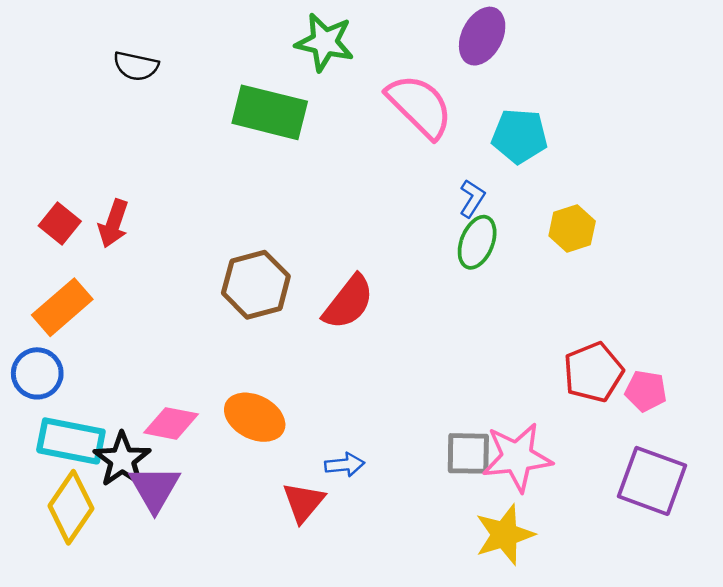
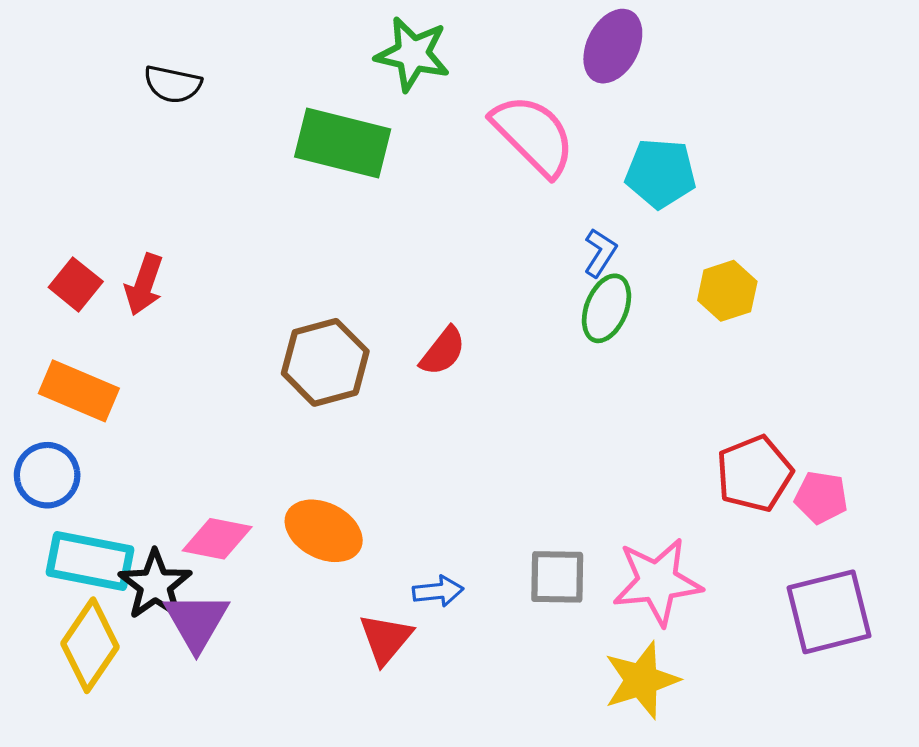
red semicircle: (348, 302) -> (443, 351), moved, size x0.7
orange rectangle: (62, 307) -> (79, 391), turned 64
gray square: (468, 453) -> (557, 577), moved
purple square: (652, 481) -> (829, 612), turned -34

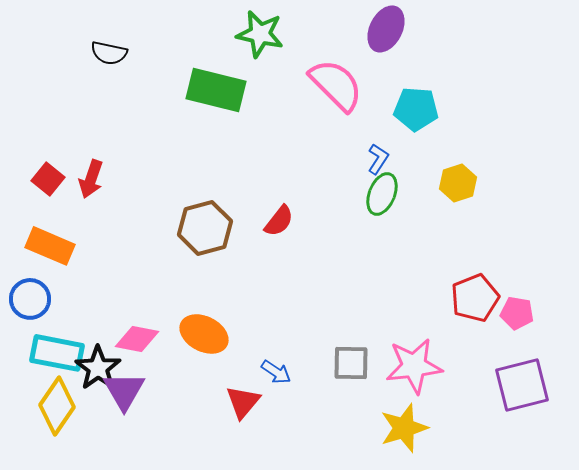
blue arrow: (438, 591) -> (276, 372), turned 40

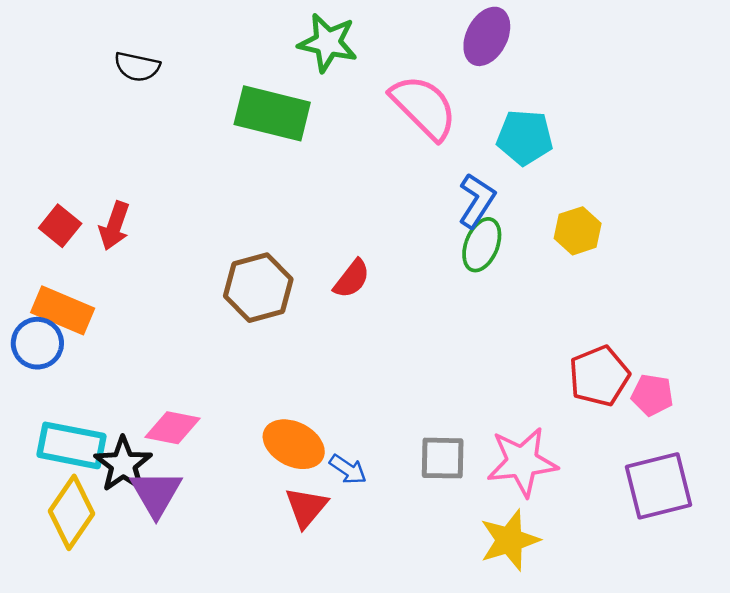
blue L-shape: (378, 159) -> (477, 201), size x1.4
blue circle: (30, 299) -> (37, 343), moved
orange ellipse: (204, 334) -> (294, 444), moved

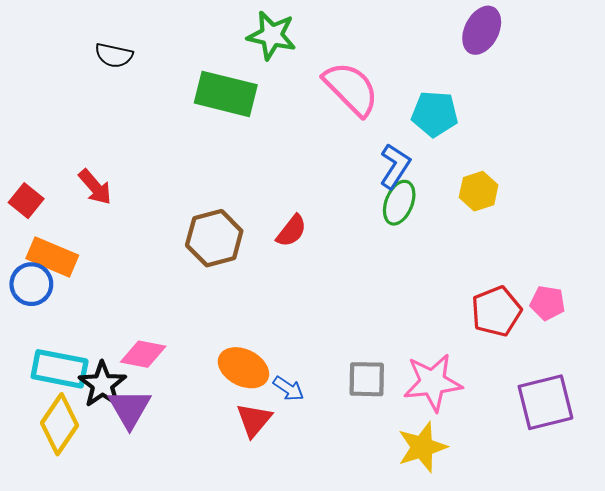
purple ellipse: (487, 36) -> (482, 30), moved
red square: (60, 226) -> (26, 201), moved
red arrow: (114, 226) -> (95, 187), turned -60
pink pentagon: (652, 395) -> (548, 303), moved

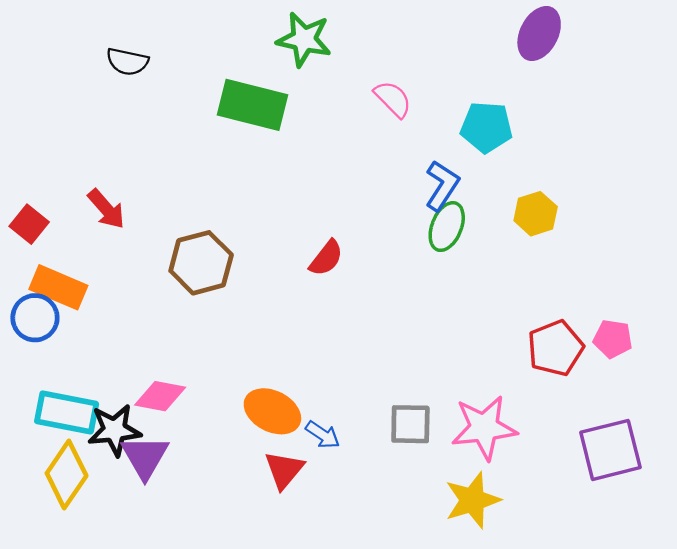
pink semicircle: (351, 89) -> (393, 99), size x0.6
brown hexagon: (214, 238) -> (201, 263), moved
black star: (102, 384) -> (115, 430), turned 30

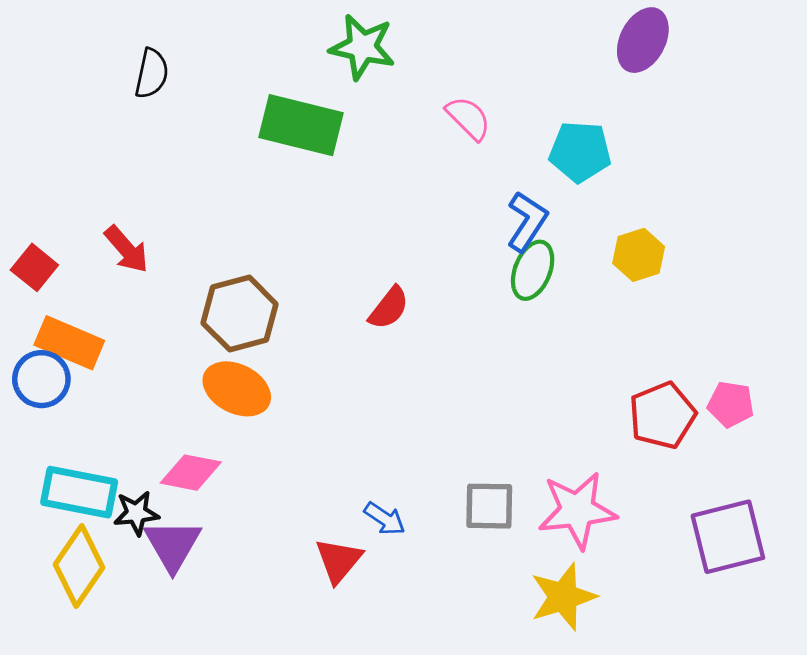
black semicircle: (127, 62) -> (152, 74), turned -90
orange ellipse: (272, 411) -> (237, 389), moved
black star: (115, 430) -> (136, 513), size x0.7

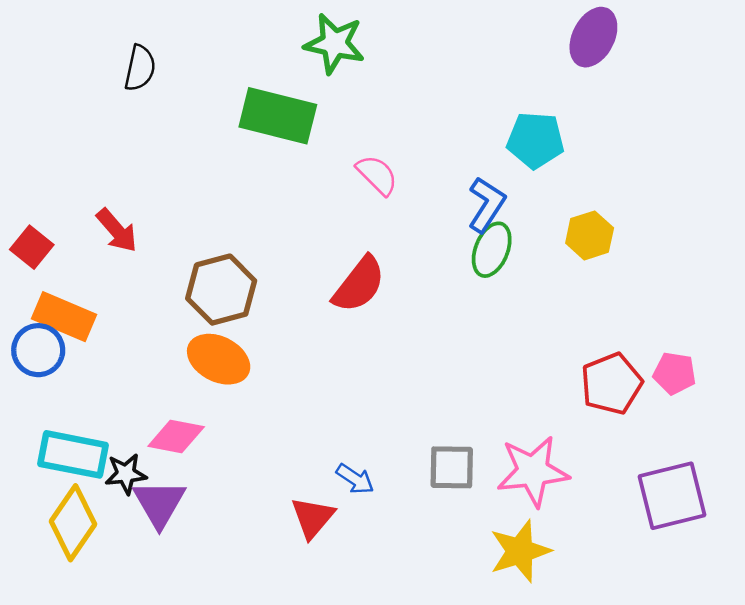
pink semicircle: (468, 118) -> (377, 175), moved
red semicircle: (389, 308) -> (359, 284), size x1.4

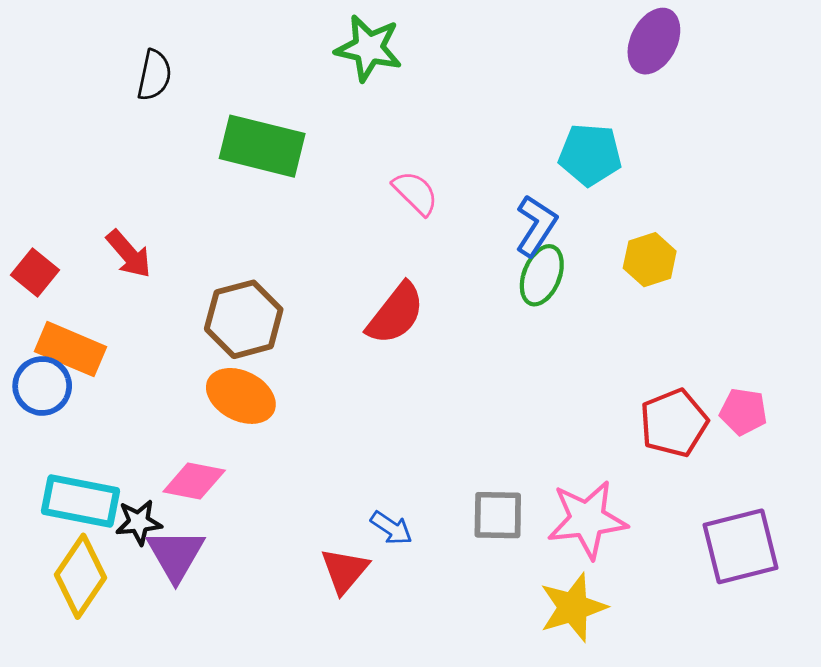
green rectangle: (278, 116) -> (262, 146), moved

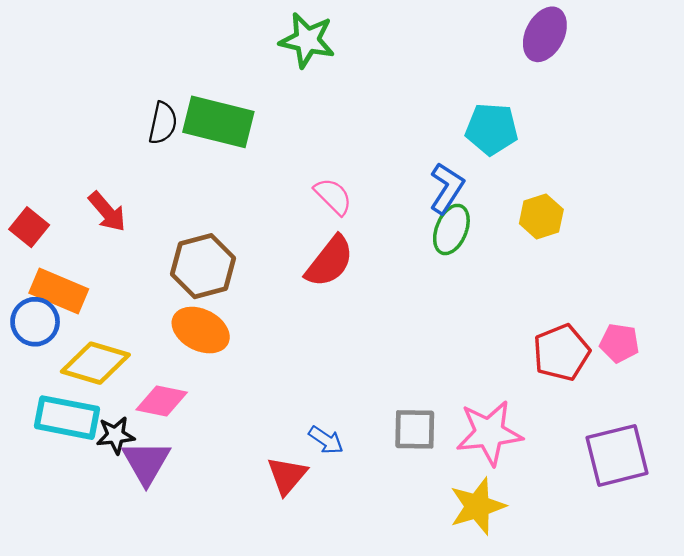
black semicircle: (154, 75) -> (163, 123), moved
pink semicircle: (415, 193) -> (333, 196), moved
yellow diamond: (80, 576) -> (95, 363), moved, turned 72

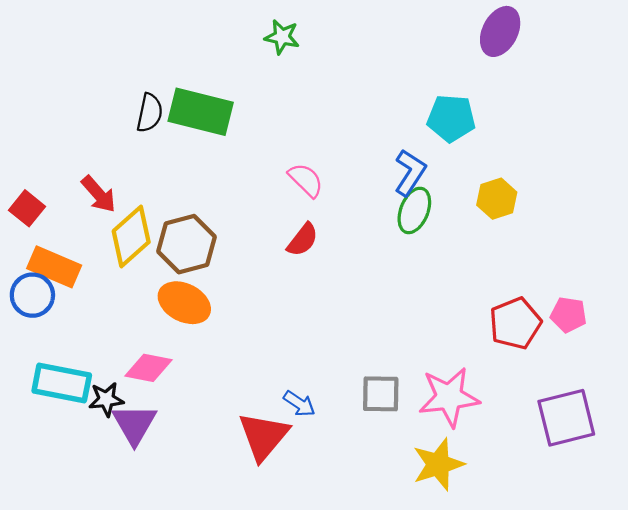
green star: (307, 40) -> (282, 37), size x0.7
red semicircle: (330, 261) -> (303, 240), size x0.7
yellow diamond: (95, 363) -> (131, 237), moved, turned -58
red triangle: (287, 476) -> (264, 436), size x1.4

